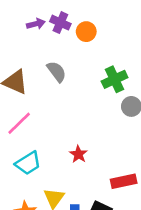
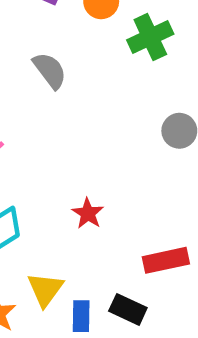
green cross: (115, 79) -> (150, 37), moved

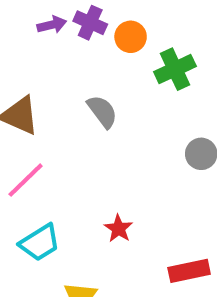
gray semicircle: (50, 70) -> (102, 111), moved

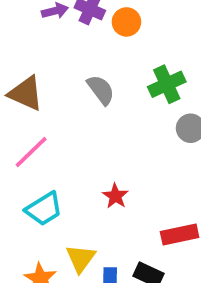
green cross: (175, 69) -> (167, 84), moved

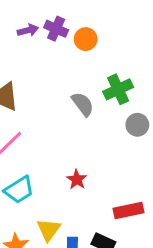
gray semicircle: (101, 90) -> (83, 104), moved

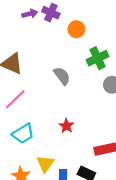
orange circle: (86, 39) -> (76, 29), moved
gray semicircle: (83, 104) -> (62, 76), moved

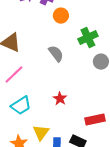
orange circle: (76, 29) -> (61, 16), moved

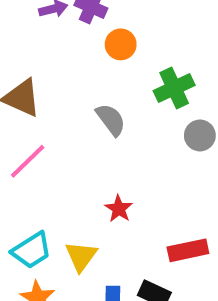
cyan trapezoid: (21, 106) -> (32, 250), moved
yellow triangle: (41, 133) -> (81, 256), moved

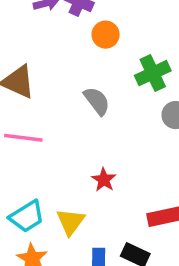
pink line: (28, 161) -> (23, 138), turned 51

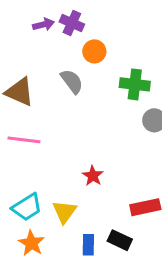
green cross: (153, 73) -> (135, 84), turned 32
gray semicircle: (97, 101) -> (72, 81), moved

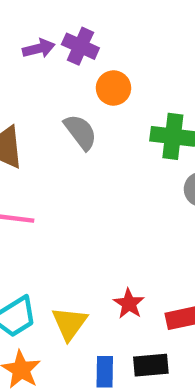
red star: (93, 176) -> (129, 304), moved
black rectangle: (120, 240) -> (151, 365), turned -30

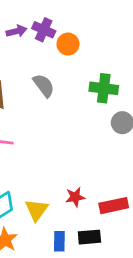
orange circle: (113, 88) -> (68, 44), moved
red star: (129, 304) -> (75, 197), turned 30

